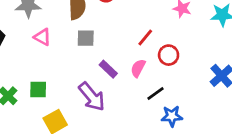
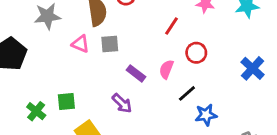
pink triangle: (42, 37) -> (81, 44), moved
red line: (145, 38) -> (171, 26), moved
purple arrow: (92, 97) -> (122, 103), size x0.7

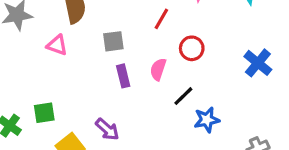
gray square: (110, 44) -> (113, 41), moved
purple rectangle: (136, 73) -> (123, 76), turned 42
purple arrow: (122, 103) -> (107, 129), moved

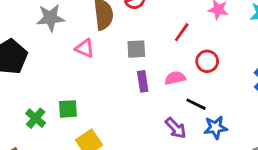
pink semicircle: (158, 69) -> (175, 78), turned 54
black line: (183, 96) -> (196, 104), turned 66
purple arrow: (107, 129) -> (176, 128), moved

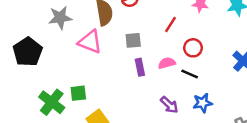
pink triangle: (85, 48) -> (90, 42), size x1.5
black line: (196, 104) -> (190, 74), moved
green cross: (36, 118) -> (52, 102), size x1.5

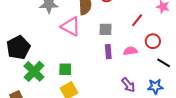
black pentagon: (28, 52) -> (18, 47), moved
black line: (190, 74) -> (164, 63), moved
green square: (78, 93) -> (65, 69), moved

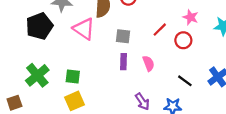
red circle: (153, 41) -> (183, 40), moved
black pentagon: (18, 47) -> (39, 26), moved
pink semicircle: (130, 51) -> (149, 63), turned 72

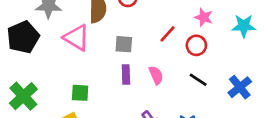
green square: (73, 76) -> (80, 93), moved
black line: (185, 81) -> (198, 80), moved

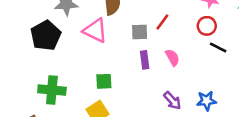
red line: (167, 34) -> (162, 22), moved
black line: (198, 80) -> (218, 47), moved
green cross: (23, 96) -> (52, 90), turned -36

